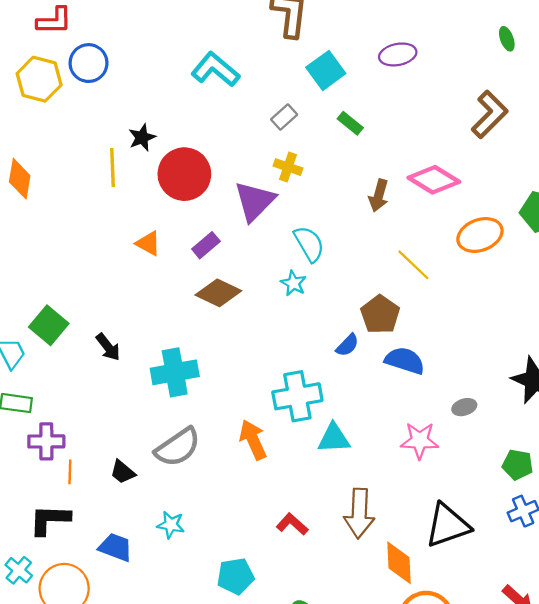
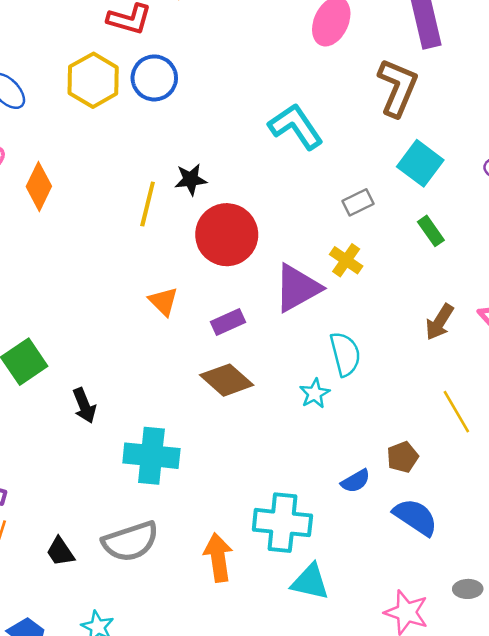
cyan square: (326, 70) -> (420, 163), turned -33
brown pentagon: (380, 315) -> (402, 457), size x0.7

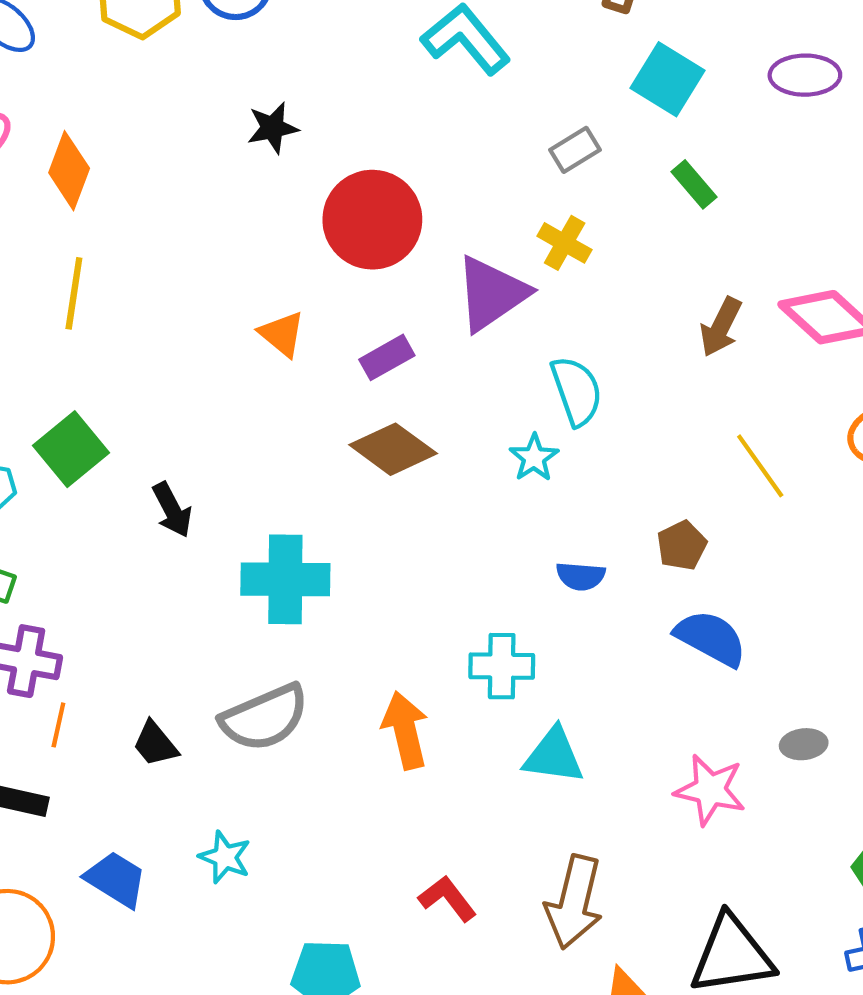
black star: (191, 179) -> (273, 128), moved
yellow line: (148, 204) -> (74, 293), moved
blue semicircle: (356, 481) -> (581, 576), moved, turned 40
cyan cross: (282, 523) -> (502, 666), size x0.7

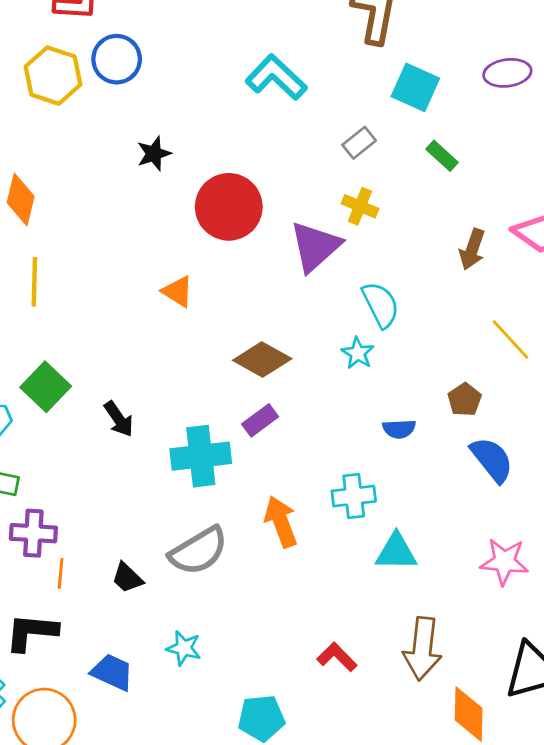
purple rectangle: (387, 357) -> (260, 420), moved
blue semicircle: (711, 638) -> (492, 460), turned 30
orange arrow: (405, 730) -> (281, 522), moved

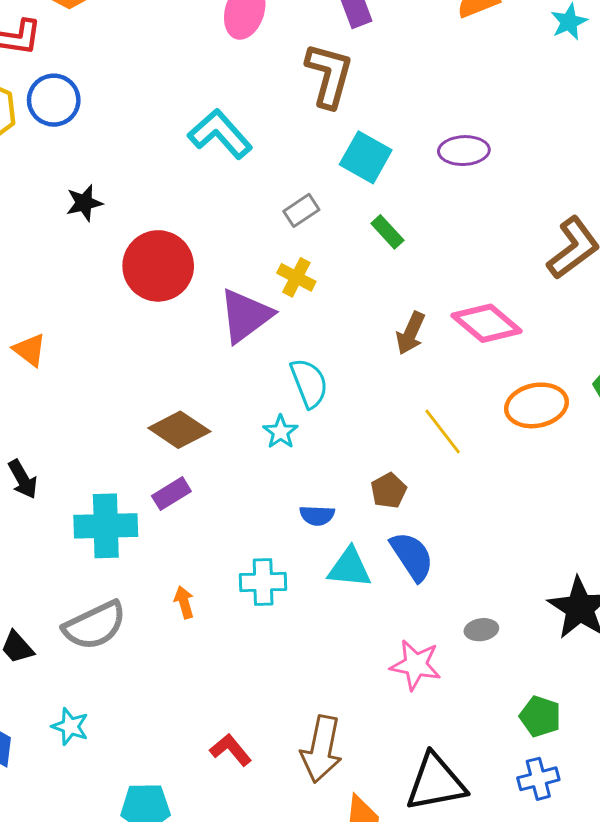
orange triangle: (178, 291) -> (30, 350), moved
orange arrow: (281, 522) -> (184, 602), size x0.6
cyan triangle: (396, 552) -> (349, 568), moved

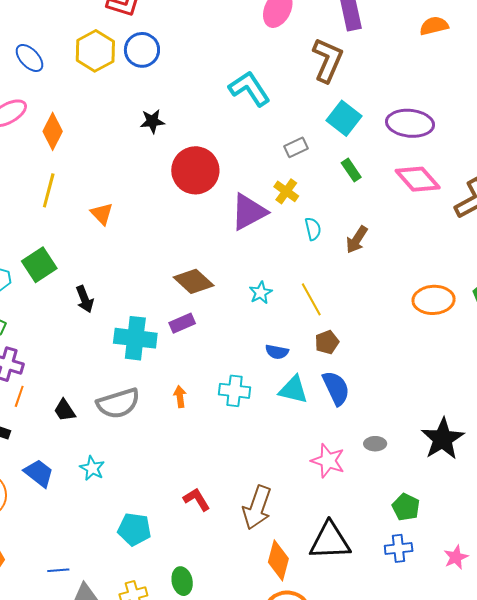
purple ellipse: (464, 151) -> (410, 123), size x1.4
pink diamond: (487, 323) -> (418, 179), moved
cyan semicircle: (309, 383) -> (313, 229), moved, size x0.7
yellow line: (443, 432) -> (311, 299), moved

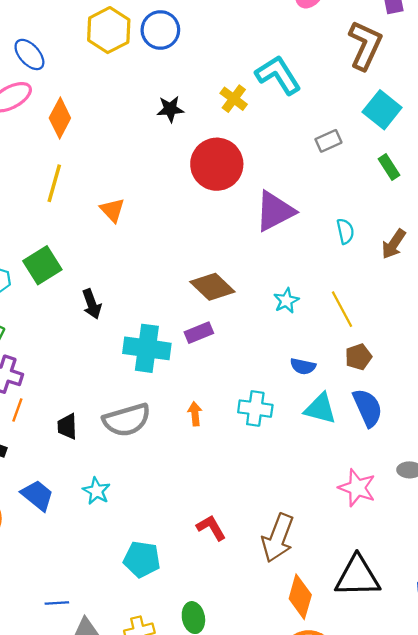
blue ellipse: (29, 58) -> (29, 54), moved
yellow cross: (286, 191) -> (234, 99), moved
black trapezoid: (65, 410) -> (67, 426), turned 30

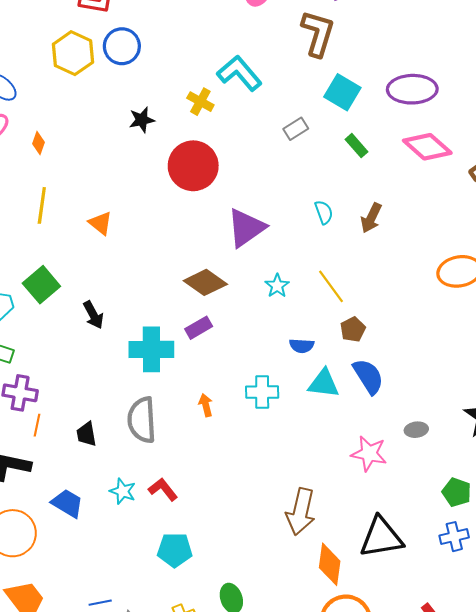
orange diamond: (60, 118) -> (39, 143), size x0.6
purple triangle: (275, 211) -> (246, 228), moved
gray semicircle: (127, 420) -> (142, 420), turned 111
red L-shape: (211, 528) -> (163, 489), moved

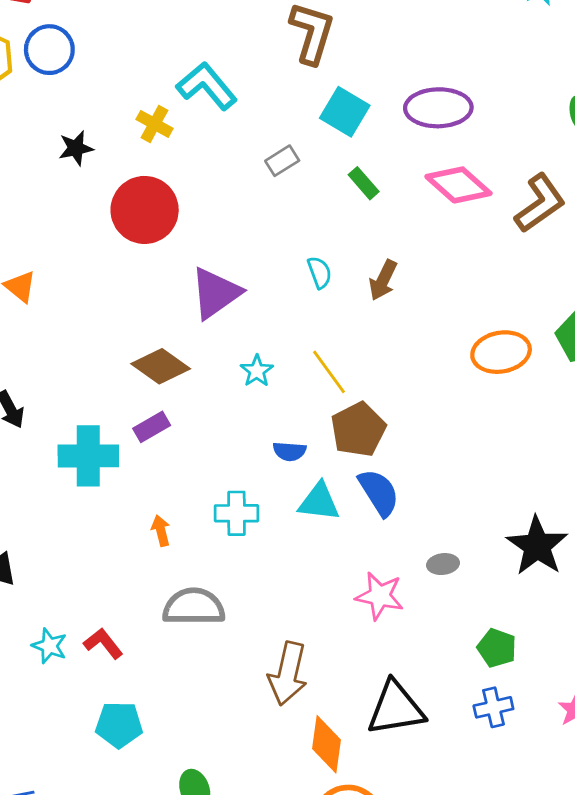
brown pentagon: (353, 329) -> (358, 429), size x1.6
gray semicircle: (142, 420) -> (194, 607), moved, turned 93

